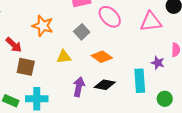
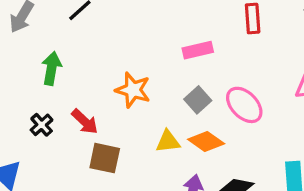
pink ellipse: (110, 17) -> (244, 105), moved
orange diamond: (102, 57) -> (206, 141), moved

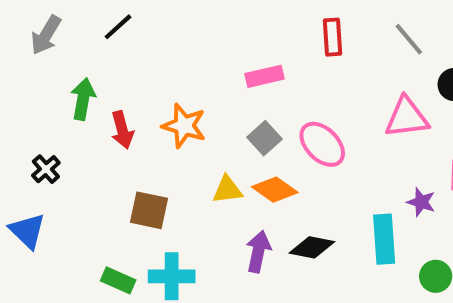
red arrow: (85, 122) -> (122, 130), moved, turned 32
black cross: (42, 125) -> (46, 169), moved

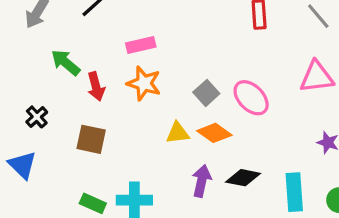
pink rectangle: (264, 76) -> (141, 45), moved
green arrow: (83, 99) -> (66, 63), turned -60
brown square: (149, 210) -> (91, 139), moved
cyan rectangle: (384, 239) -> (294, 192), moved

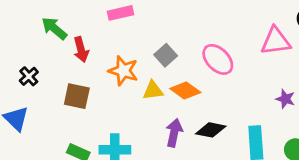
orange star: (144, 83) -> (123, 71), moved
gray square: (206, 93) -> (166, 55), moved

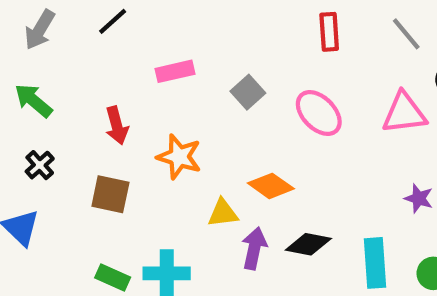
green arrow: (54, 28) -> (33, 101), moved
gray square: (166, 55) -> (248, 92), moved
pink ellipse: (218, 59) -> (319, 113), moved
yellow triangle: (153, 90) -> (223, 213), moved

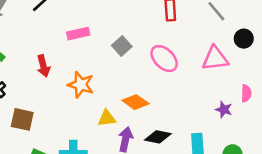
brown square: (110, 194) -> (22, 119), moved

